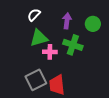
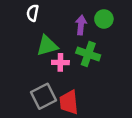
white semicircle: (34, 15) -> (33, 13), moved, turned -32
green circle: (93, 24) -> (104, 19), moved

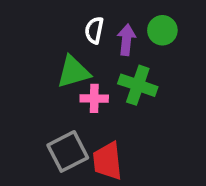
white semicircle: (33, 13) -> (94, 30), moved

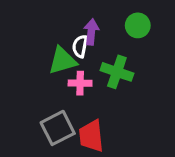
white semicircle: (94, 30) -> (80, 46), moved
purple arrow: (126, 40) -> (91, 32), moved

